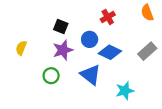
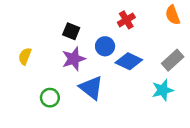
blue triangle: (91, 75) -> (91, 88), moved
green circle: (51, 76) -> (50, 98), moved
cyan star: (125, 91) -> (163, 90), moved

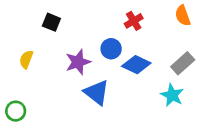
black square: (71, 31) -> (51, 22), moved
cyan star: (163, 90) -> (172, 95), turned -30
green circle: (50, 98) -> (16, 111), moved

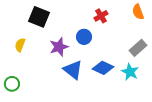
black square: (51, 22) -> (39, 17), size x1.5
blue diamond: (136, 65) -> (103, 68), moved

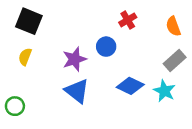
orange semicircle: (138, 12) -> (173, 26), moved
black square: (39, 17) -> (29, 21), moved
blue triangle: (73, 70) -> (77, 91), moved

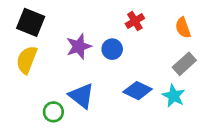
yellow semicircle: (25, 57) -> (27, 60), size x1.5
purple star: (74, 59) -> (79, 46), moved
green circle: (15, 106) -> (53, 112), moved

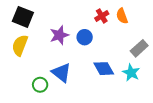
orange semicircle: (183, 28) -> (122, 16), moved
blue diamond: (138, 91) -> (104, 69), turned 35

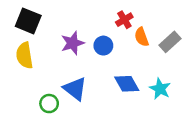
orange semicircle: (122, 16) -> (142, 37), moved
yellow semicircle: (20, 45) -> (24, 55), turned -30
gray rectangle: (139, 48) -> (170, 42), moved

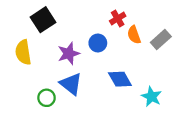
black square: (28, 21) -> (43, 20), moved, turned 35
purple star: (73, 43) -> (69, 53), moved
cyan star: (160, 89) -> (151, 97), moved

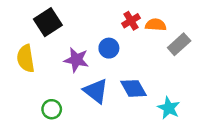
orange semicircle: (134, 35) -> (156, 25), moved, turned 114
purple star: (69, 53) -> (76, 60), turned 30
blue triangle: (71, 84) -> (96, 91), moved

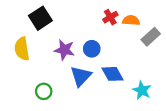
blue circle: (109, 48) -> (92, 49), moved
blue triangle: (96, 91) -> (81, 76), turned 35

